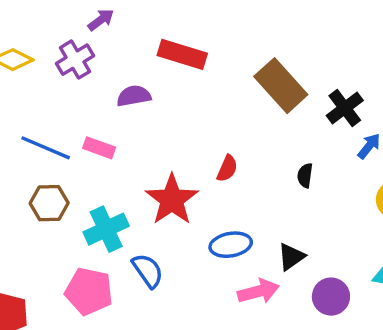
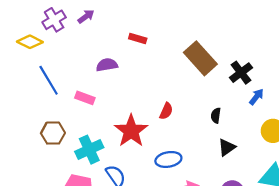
red rectangle: (182, 54) -> (138, 38), size x0.6
purple cross: (75, 60) -> (54, 20), moved
blue line: (46, 148) -> (49, 80), moved, turned 36
black triangle: (291, 257) -> (227, 147), moved

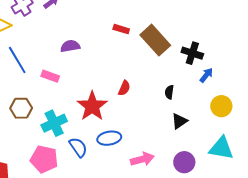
red rectangle: (138, 38) -> (121, 29), moved
black cross: (241, 73) -> (192, 53), turned -35
blue ellipse: (168, 159) -> (109, 138), moved

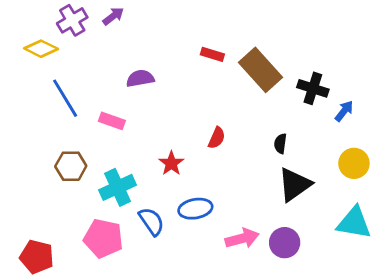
blue arrow: (206, 75) -> (344, 111), moved
red star: (92, 106) -> (171, 163), size x0.6
black triangle: (179, 121) -> (295, 185), size x1.5
purple circle: (184, 162) -> (285, 243), moved

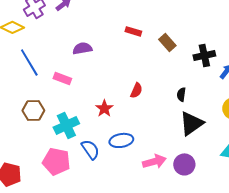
brown rectangle: (261, 70) -> (167, 42), size x0.6
black cross: (313, 88) -> (204, 55), turned -30

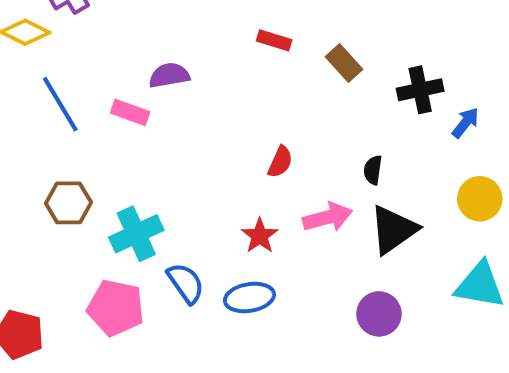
pink rectangle: (62, 78) -> (130, 112), moved
red star: (104, 108) -> (260, 236), moved
blue ellipse: (121, 140) -> (249, 298), moved
pink arrow: (154, 161) -> (328, 217), moved

